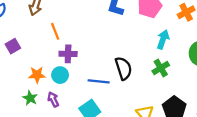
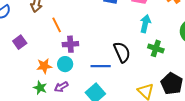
cyan arrow: (163, 39) -> (145, 24), moved
green cross: (161, 68) -> (156, 48), turned -35
purple arrow: (53, 99) -> (61, 87), turned -88

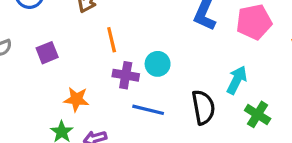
cyan arrow: (145, 24) -> (237, 80), moved
cyan circle: (65, 64) -> (158, 64), moved
blue line: (101, 66) -> (148, 110), moved

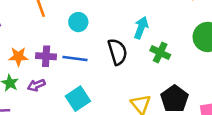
purple cross: (126, 75) -> (46, 56), moved

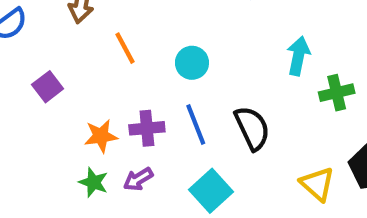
black semicircle: (118, 52) -> (252, 128), moved
green cross: (160, 53) -> (337, 93), turned -30
blue line: (75, 58) -> (196, 125), turned 70

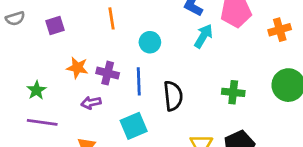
cyan arrow: (298, 56) -> (203, 36), moved
green star: (93, 182) -> (37, 90), moved

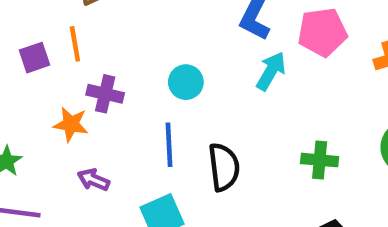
orange line: (112, 18) -> (75, 44), moved
purple cross: (108, 73) -> (105, 94), moved
purple arrow: (91, 103) -> (93, 180), turned 36

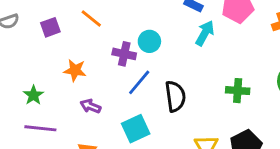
orange line: (75, 44) -> (91, 18), moved, turned -40
purple cross: (105, 94) -> (124, 54), moved
blue line: (169, 145) -> (139, 82), turned 44

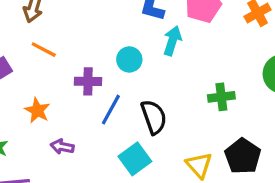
cyan circle: (149, 41) -> (129, 59), moved
orange star: (75, 70) -> (37, 110), turned 30
cyan square: (136, 129) -> (135, 159), moved

